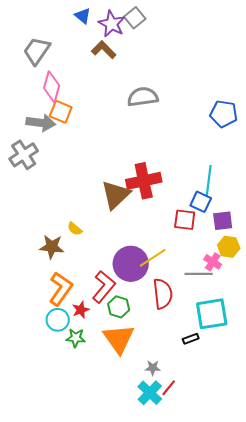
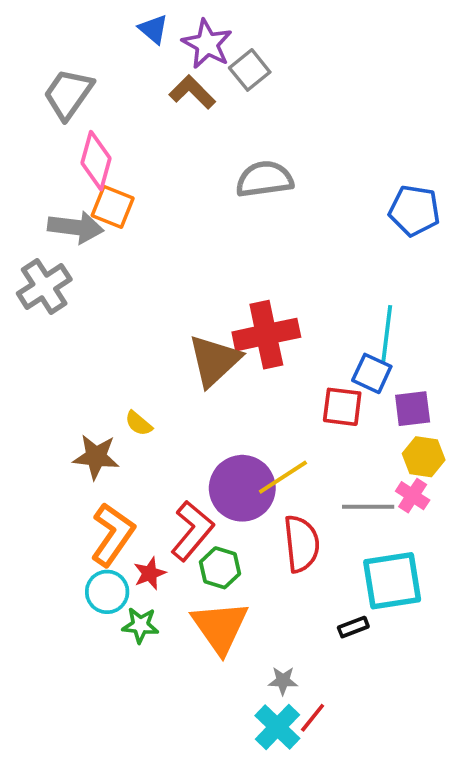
gray square: (135, 18) -> (250, 70), moved
pink cross: (213, 262) -> (413, 496), moved

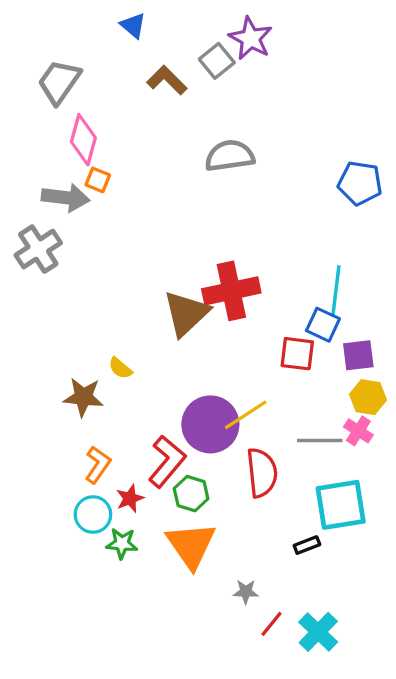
purple star: (207, 44) -> (251, 38), moved
orange square: (113, 207) -> (98, 180), size x0.7
orange L-shape: (113, 534) -> (98, 465), size x0.7
cyan cross: (277, 727) -> (318, 632), moved

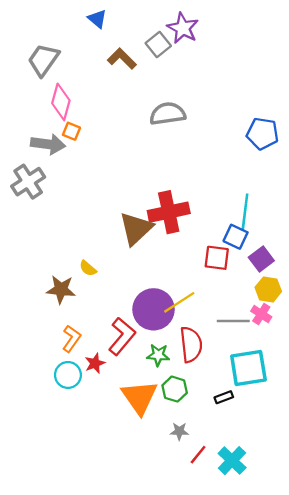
purple square: (358, 355) -> (261, 259), turned -30
green hexagon: (191, 494) -> (175, 389), moved
green star: (122, 543) -> (158, 355), moved

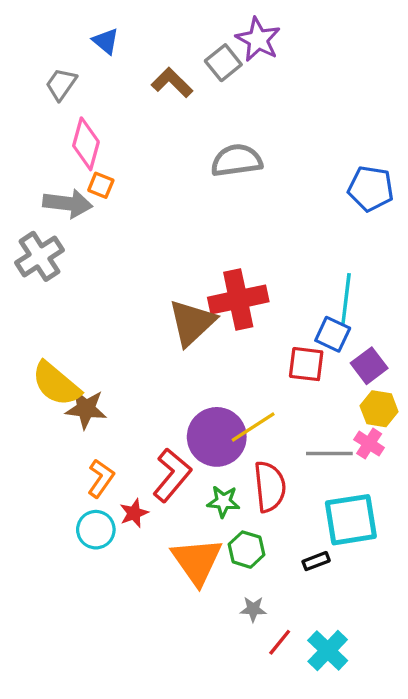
blue triangle: (97, 19) -> (106, 41), moved
gray trapezoid: (43, 60) -> (61, 84), size x0.7
yellow semicircle: (88, 268) -> (56, 384), moved, size x2.0

